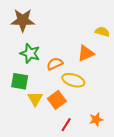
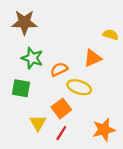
yellow triangle: (35, 99) -> (38, 123), moved
orange star: (96, 119) -> (104, 130), size x1.5
red line: (66, 125) -> (61, 133), moved

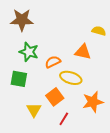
orange triangle: (93, 58) -> (83, 52), turned 36
orange star: (104, 130) -> (93, 102), moved
red line: (61, 133) -> (64, 119), moved

